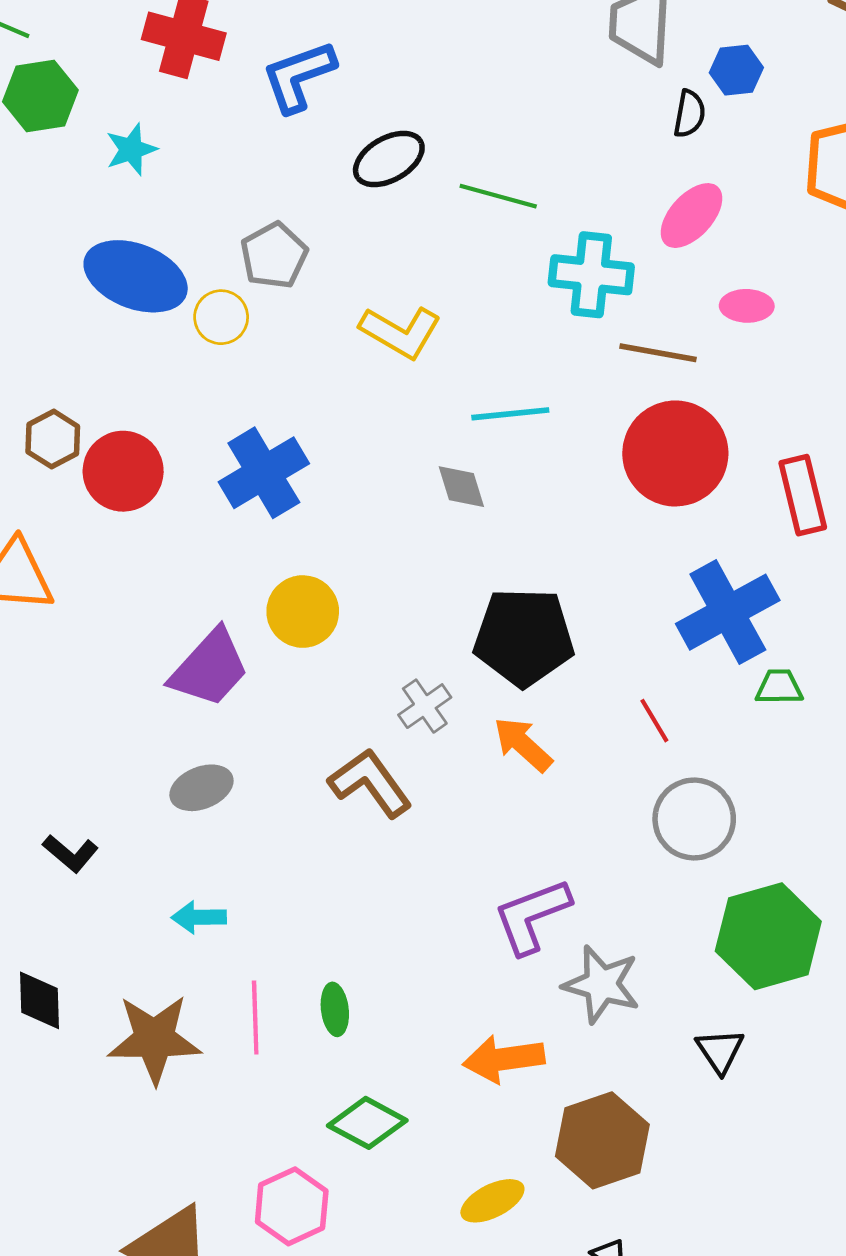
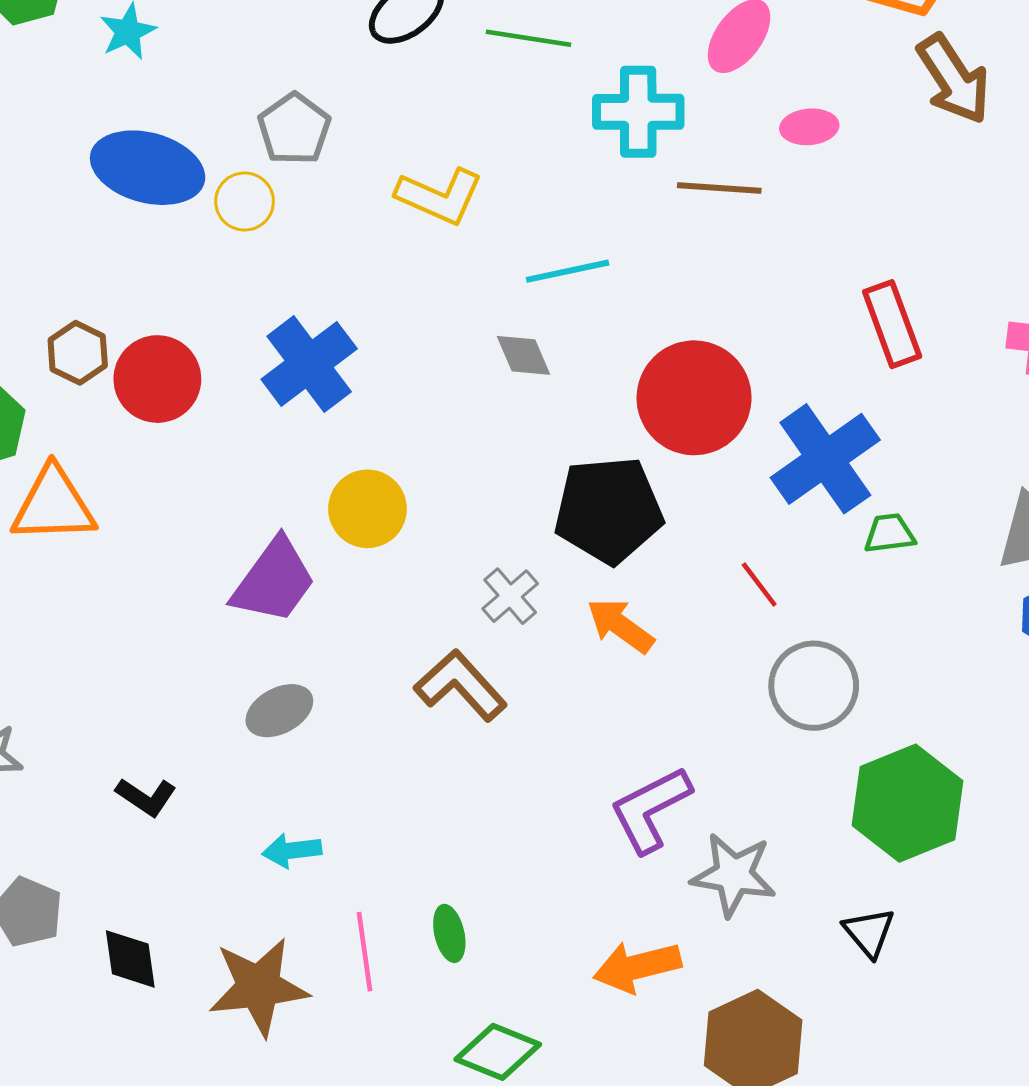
red circle: (675, 453) -> (694, 398), moved

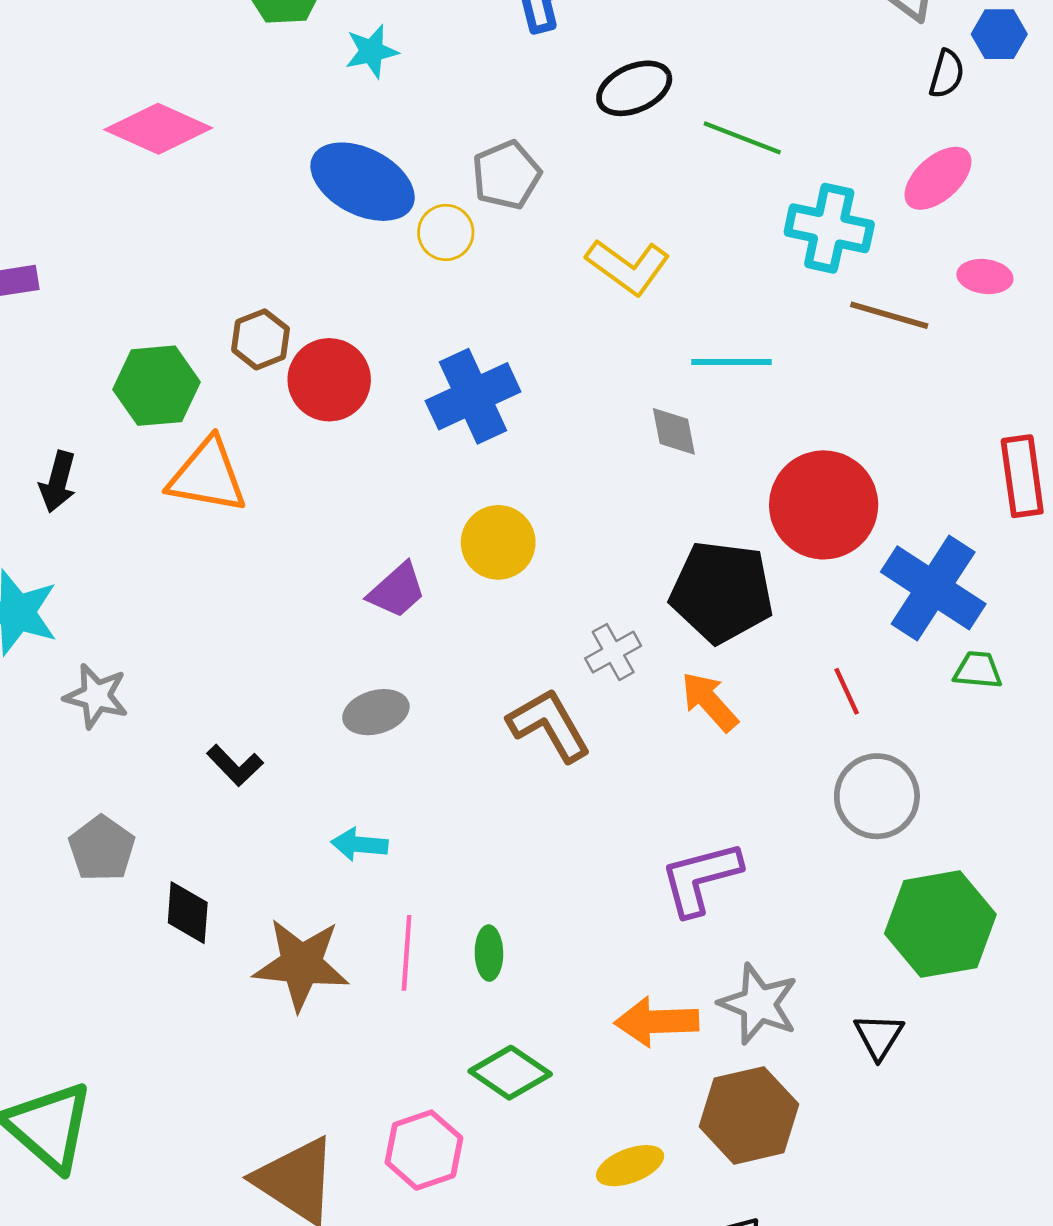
blue cross: (825, 459) -> (933, 588), turned -34
purple trapezoid: (274, 581) -> (397, 590), size x0.7
gray star: (734, 875) -> (759, 1004), moved

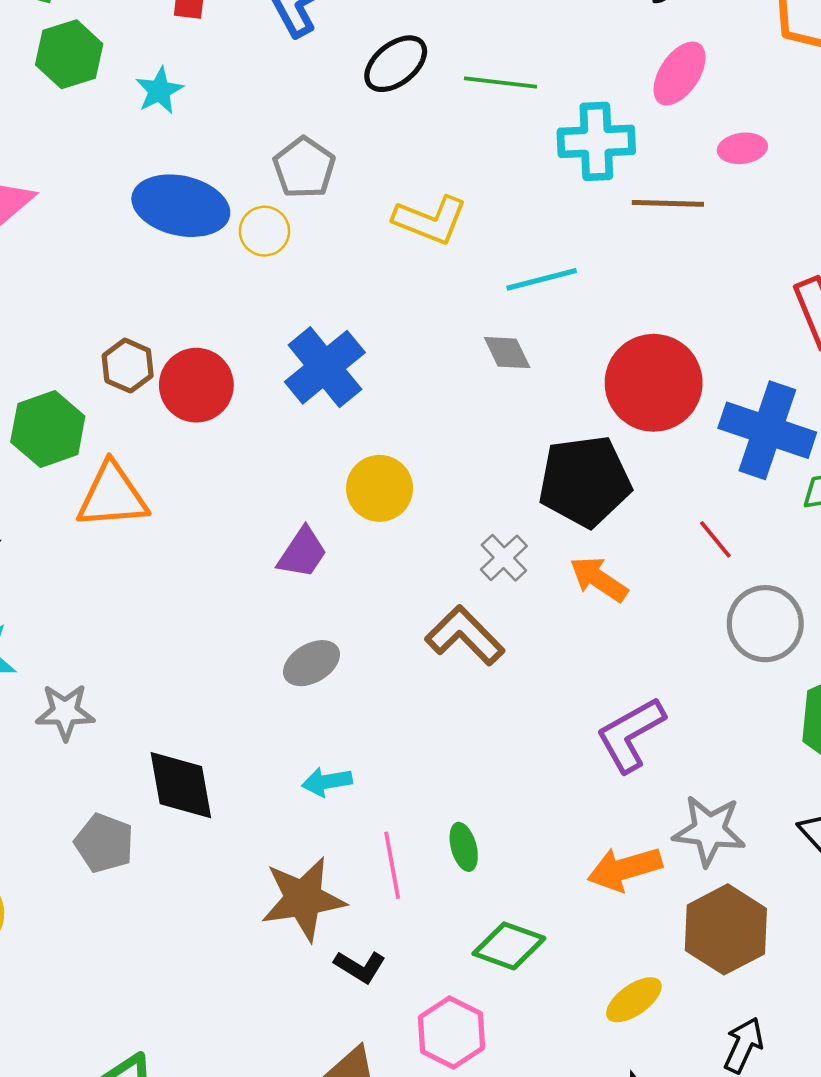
black L-shape: (235, 765) -> (360, 967), moved
black diamond: (188, 913) -> (181, 785), moved, size x1.4

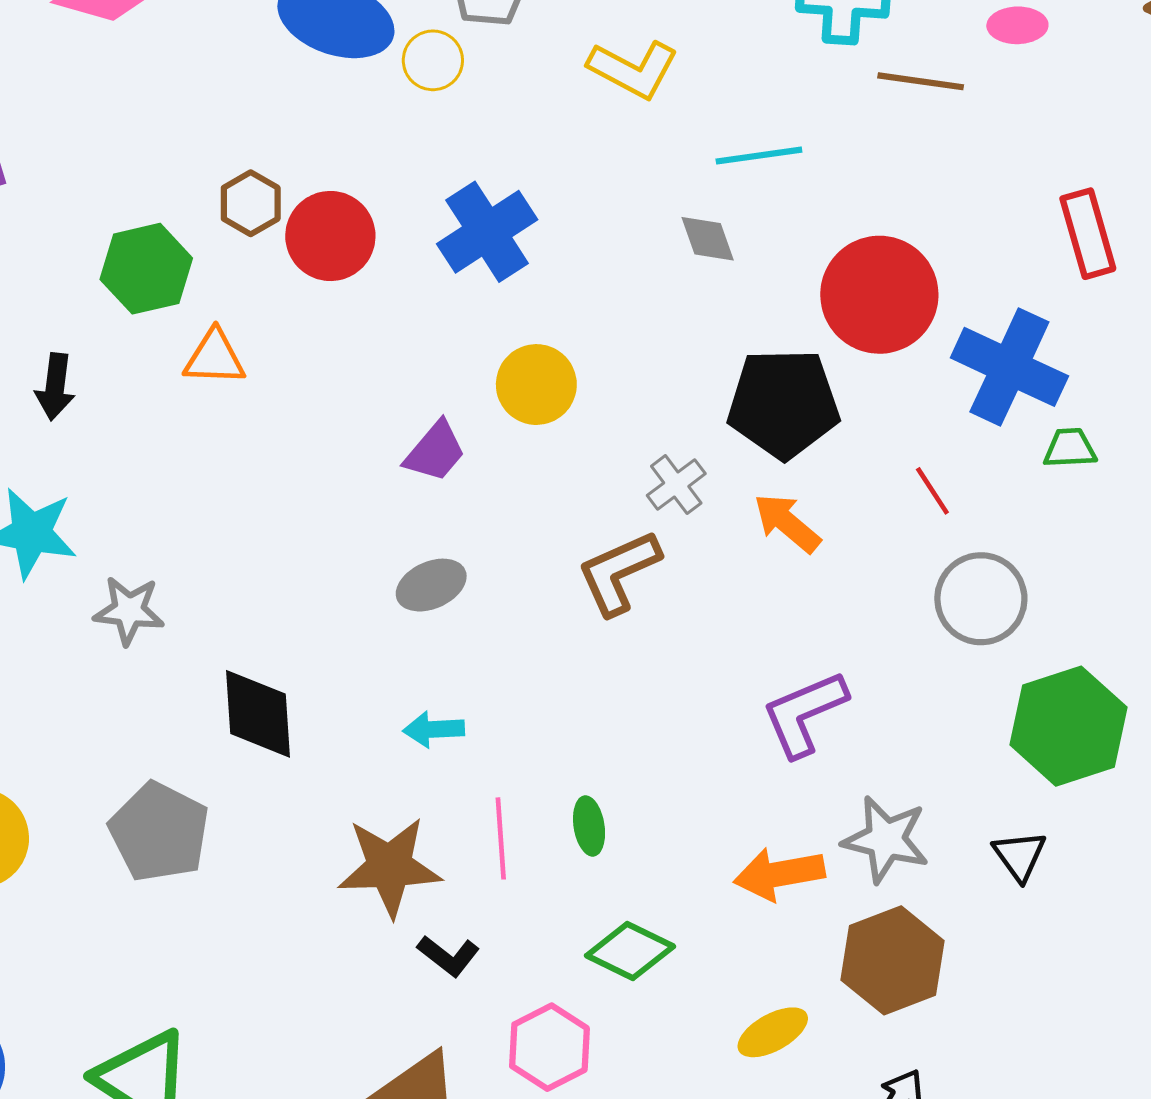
orange triangle: (112, 496) -> (215, 358), size x0.7
brown L-shape: (465, 635) -> (619, 572), turned -76
gray pentagon: (104, 843) -> (159, 832), moved, size x1.4

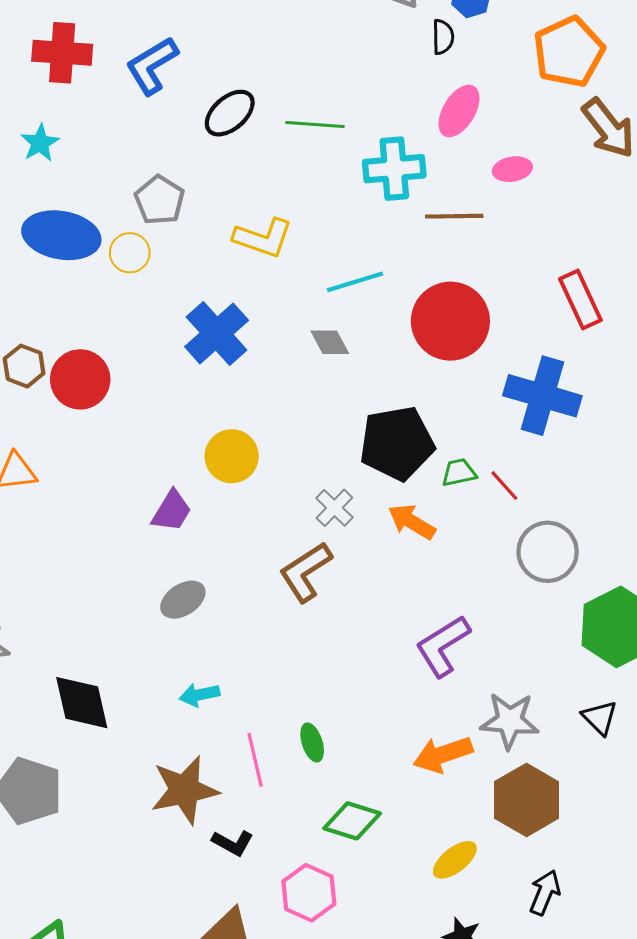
blue cross: (487, 232) -> (217, 333), moved
red circle: (879, 295) -> (450, 321), moved
green trapezoid: (1070, 448) -> (459, 472), moved

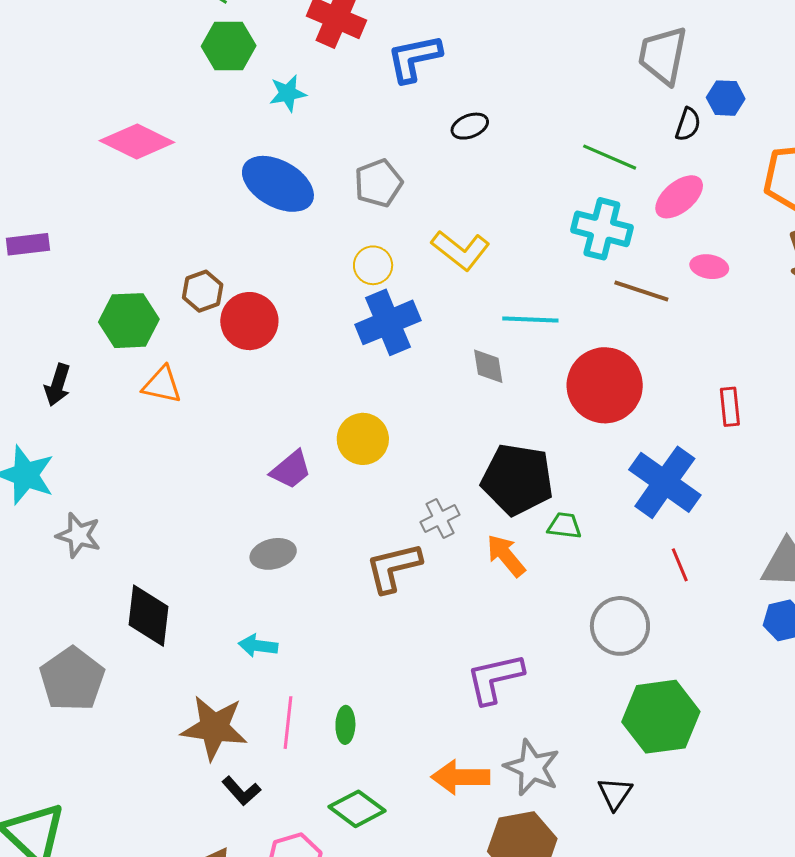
black ellipse: (230, 113) -> (470, 126), size x0.7
green line: (315, 125) -> (610, 157), moved
yellow circle: (130, 253) -> (373, 265), moved
red rectangle: (580, 299) -> (730, 407), size x0.7
red line: (504, 486) -> (680, 565), moved

